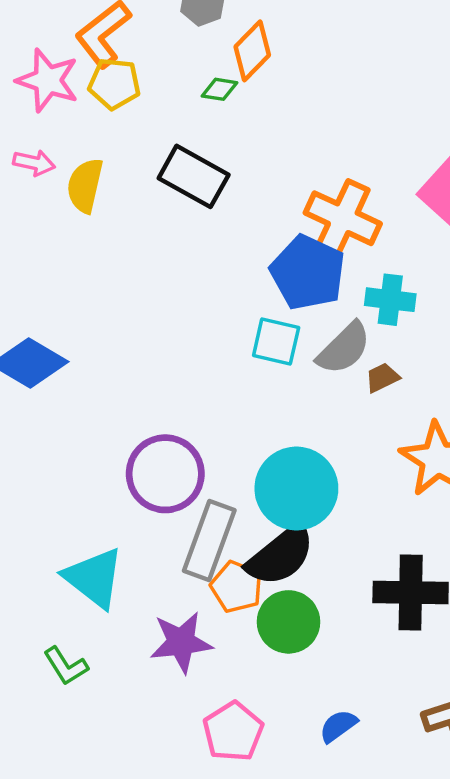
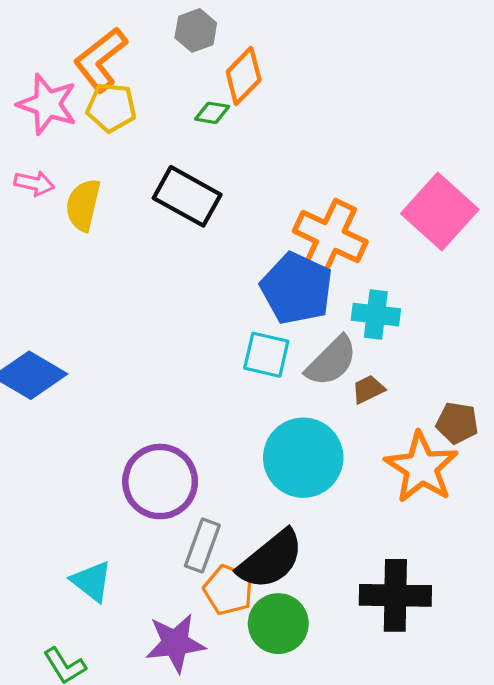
cyan circle: (296, 488) -> (303, 458), moved
gray rectangle: (209, 540) -> (202, 545), size x0.7
cyan triangle: (94, 578) -> (92, 581), size x0.7

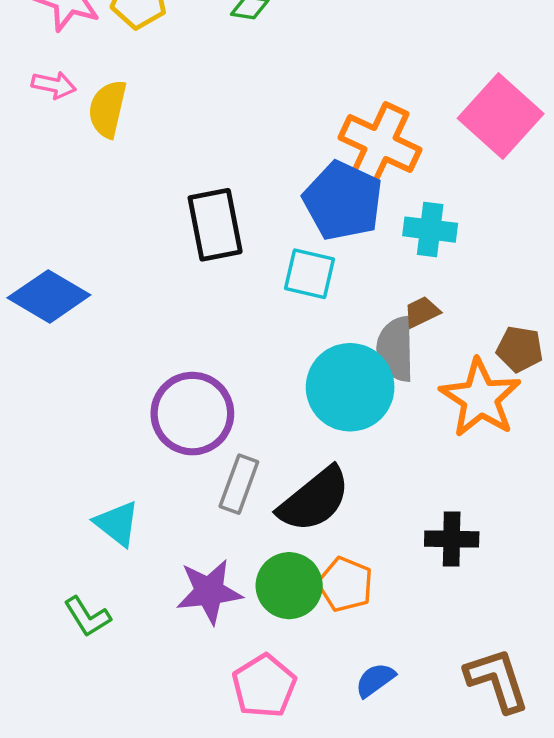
black rectangle: (187, 196) -> (215, 225), moved, turned 50
gray semicircle: (331, 361) -> (395, 349), moved, turned 134
orange pentagon: (228, 590) -> (345, 584), moved
black cross: (395, 595) -> (452, 539), size x0.7
green circle: (278, 624) -> (289, 586), moved

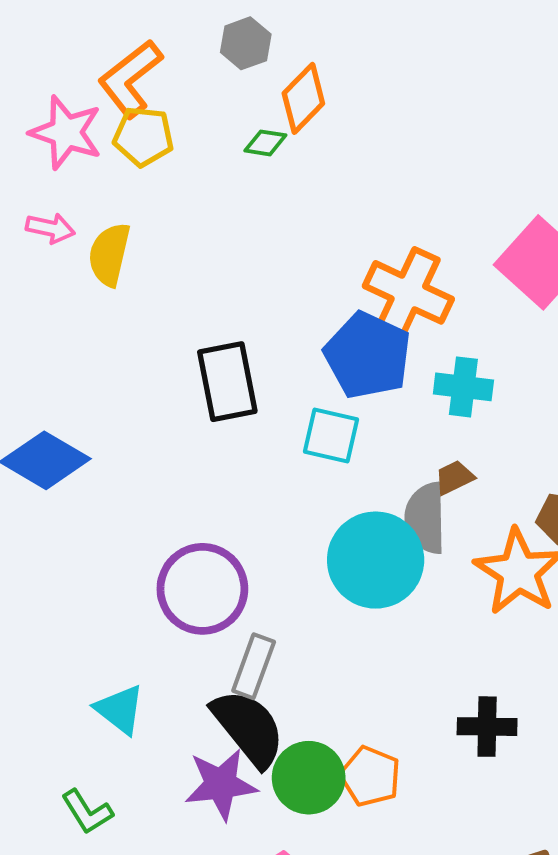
black semicircle: (314, 500) -> (248, 728), moved, turned -90

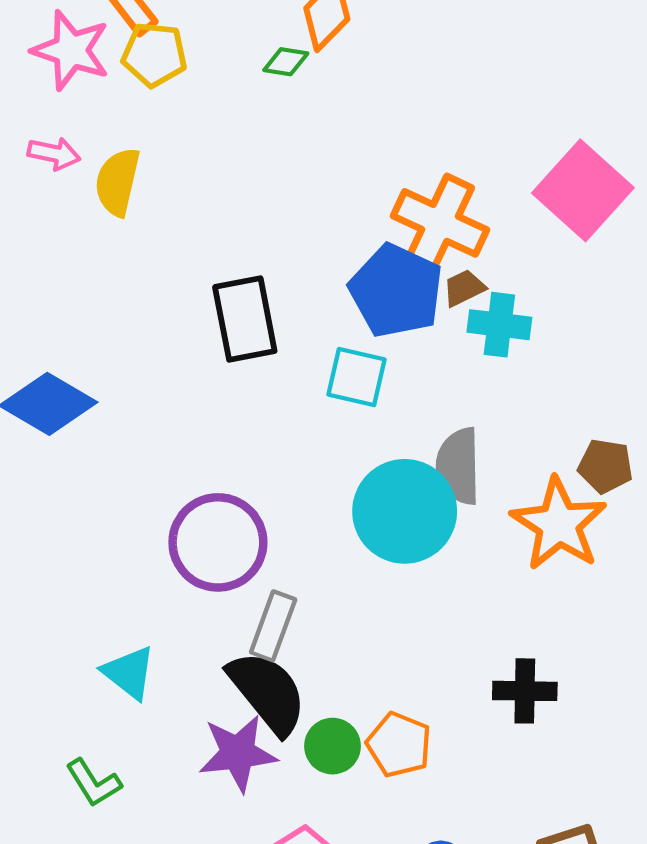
brown trapezoid: (454, 477) -> (464, 288), moved
green circle: (309, 778) -> (332, 746), size x0.7

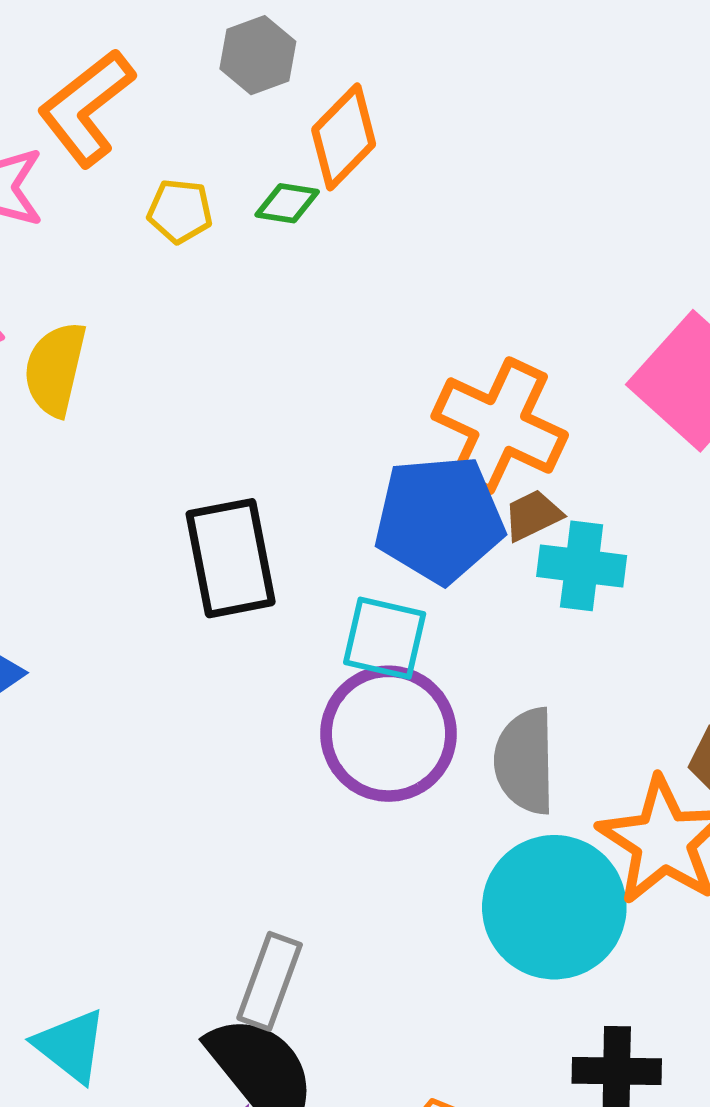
yellow pentagon: (154, 55) -> (180, 211), moved, size x0.7
blue pentagon: (396, 291) -> (439, 519), turned -30
cyan circle: (405, 511) -> (554, 907), moved
purple circle: (218, 542) -> (389, 734), moved

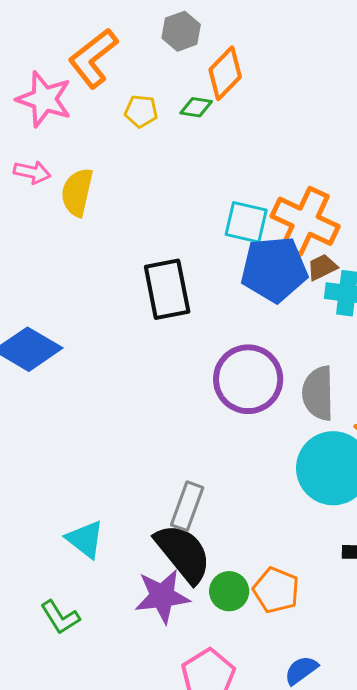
cyan square: (385, 638) -> (246, 222), moved

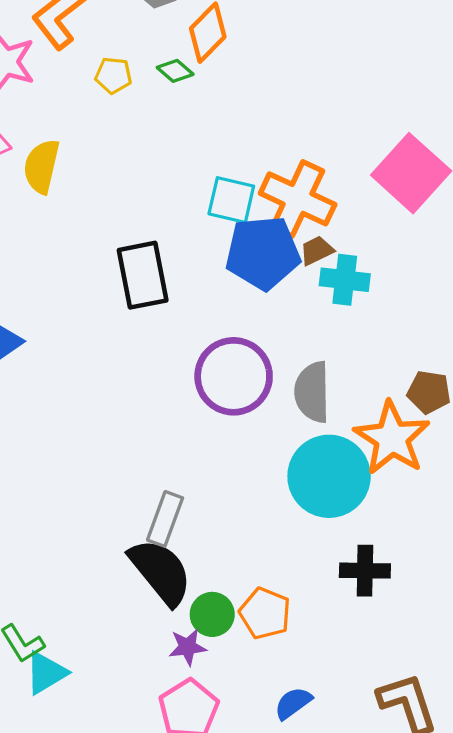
green diamond: (196, 107) -> (175, 71), turned 32
cyan triangle: (85, 539) -> (46, 673), moved, turned 51
purple star: (162, 596) -> (188, 647), moved, size x0.6

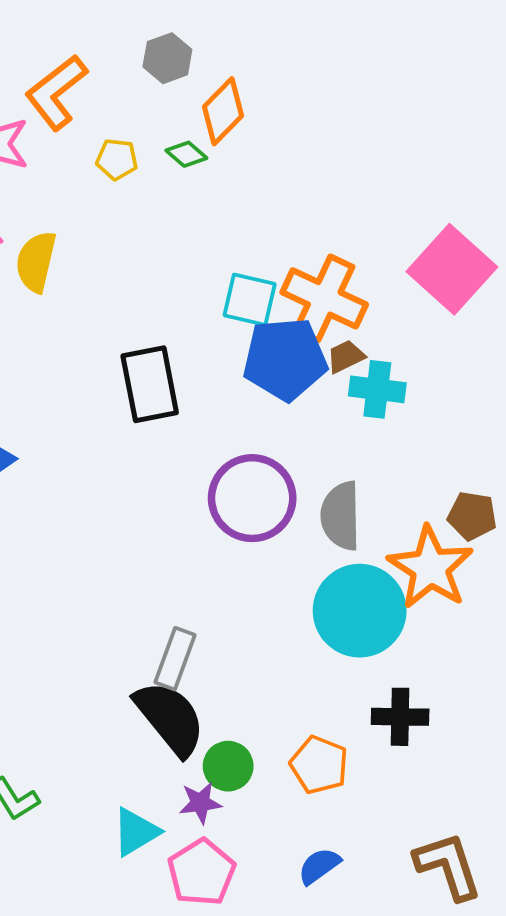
orange pentagon: (265, 613) -> (319, 765), moved
cyan triangle: (46, 673) -> (136, 832), moved

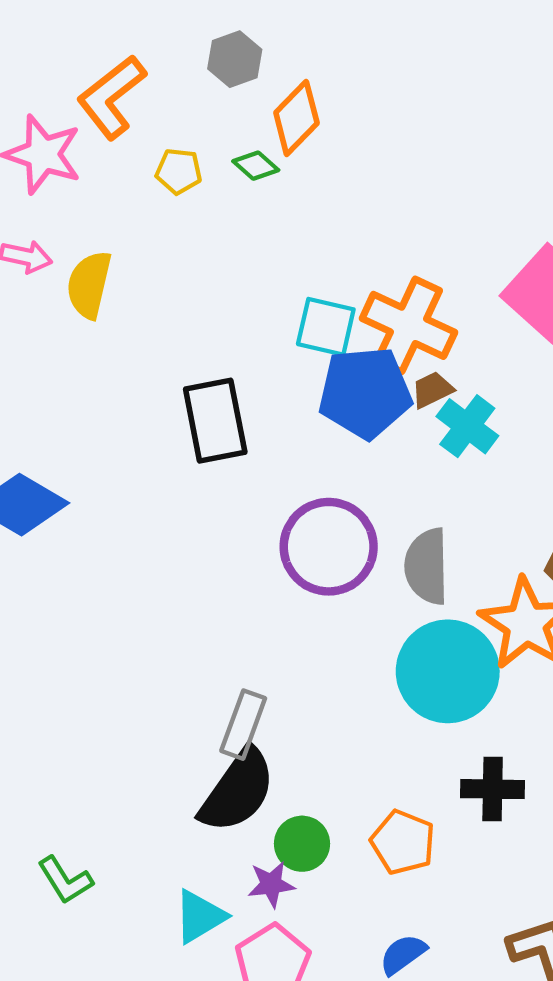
cyan cross: (377, 389) -> (467, 426), turned 30
black semicircle: (170, 718) -> (238, 790), turned 74

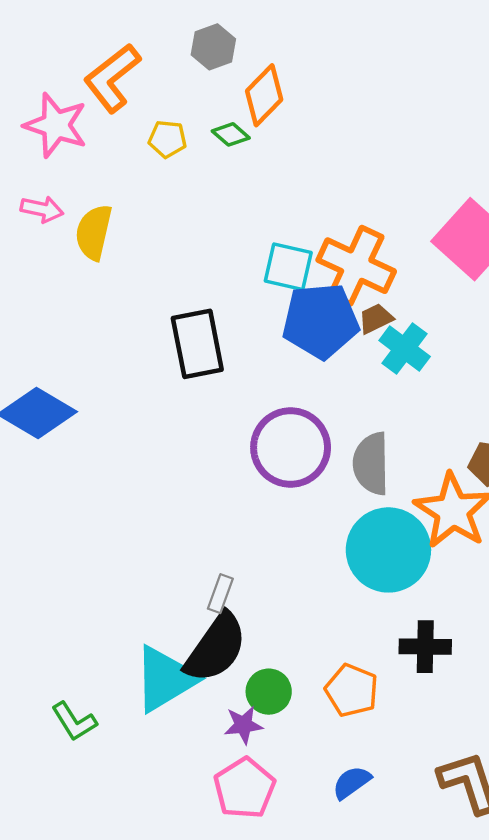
gray rectangle: (243, 725) -> (220, 594), size x0.7
cyan triangle: (200, 917) -> (165, 679), moved, size x1.5

